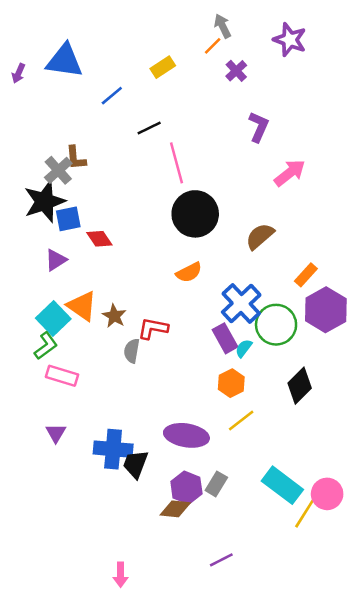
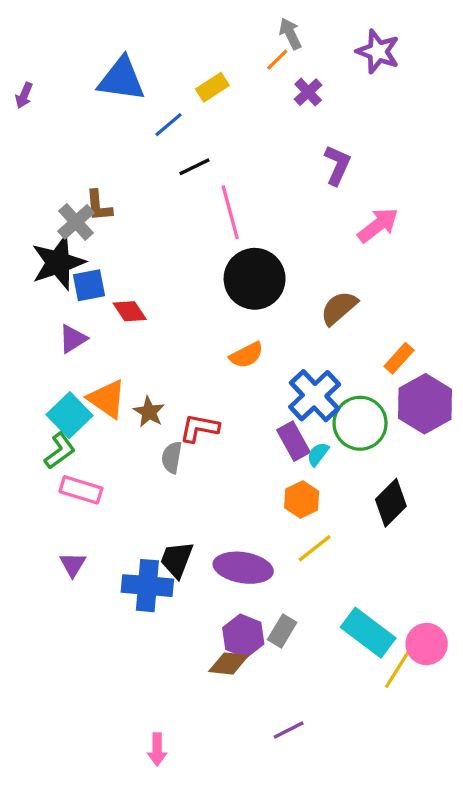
blue triangle: (65, 61) -> (121, 79), moved
blue line: (112, 96) -> (169, 125), moved
black trapezoid: (135, 464) -> (177, 560), moved

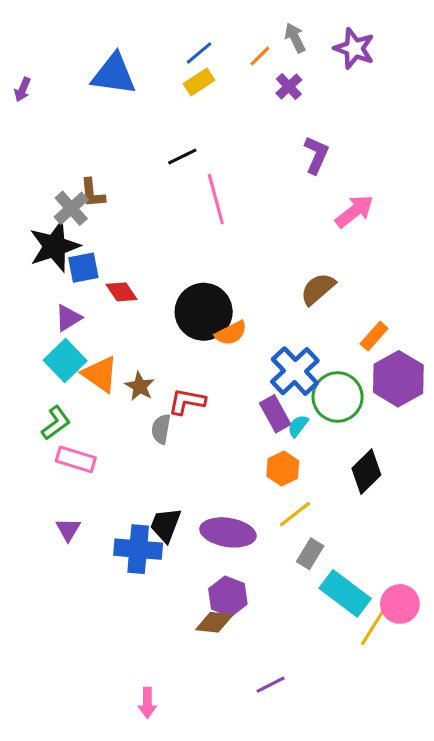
gray arrow: (290, 34) -> (295, 38), moved
blue line: (169, 125) -> (199, 53), moved
black circle: (255, 279) -> (204, 312), moved
cyan square: (70, 415) -> (65, 360), moved
gray rectangle: (282, 631) -> (310, 554), moved

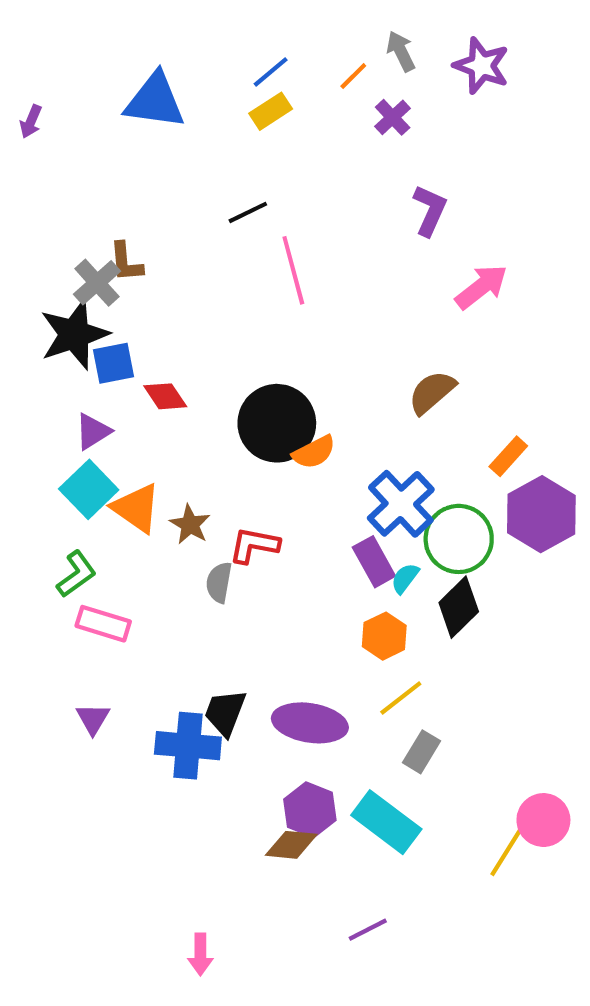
black diamond: (366, 472) -> (459, 607), moved
cyan rectangle: (345, 593) -> (386, 822), moved

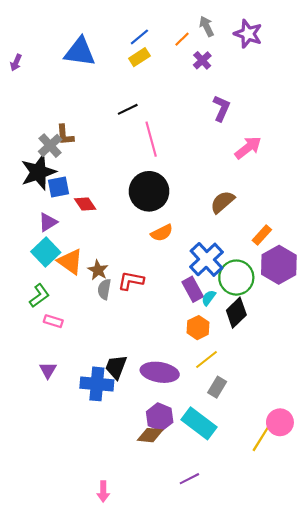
black circle: (277, 423) -> (149, 191), moved
gray semicircle: (219, 582) -> (104, 289), moved
pink rectangle: (103, 624) -> (53, 321), size x0.7

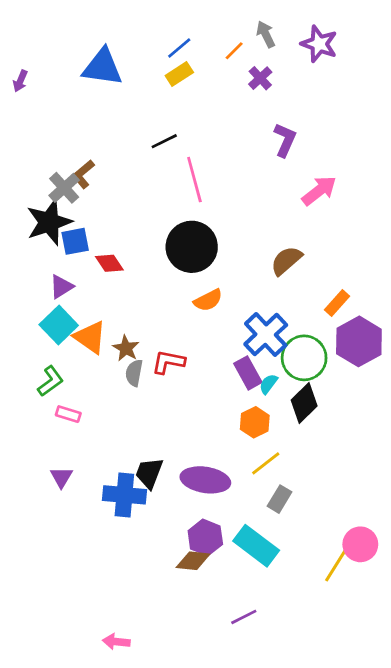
brown L-shape: (65, 135) -> (83, 174), turned 55
pink arrow: (103, 491) -> (116, 642), moved, turned 96

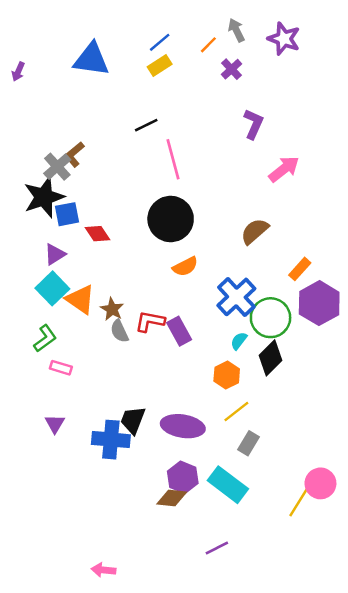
gray semicircle: (134, 373) -> (119, 331), turned -35
purple rectangle: (248, 373) -> (179, 331), moved

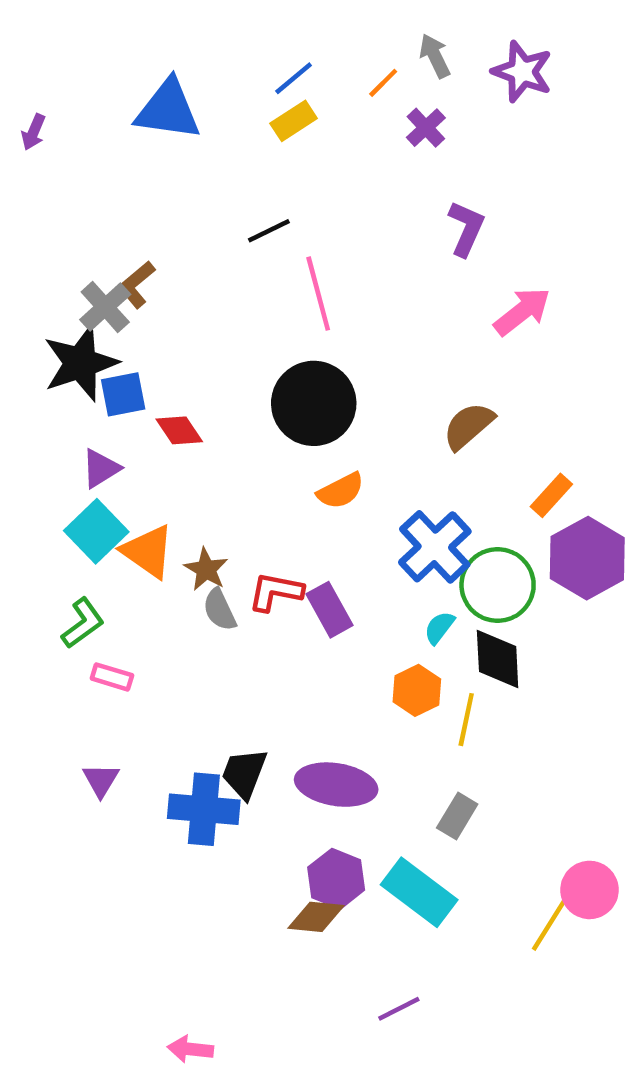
black diamond: (271, 358) -> (498, 659), turned -48
yellow line: (236, 412) -> (466, 720), moved, turned -40

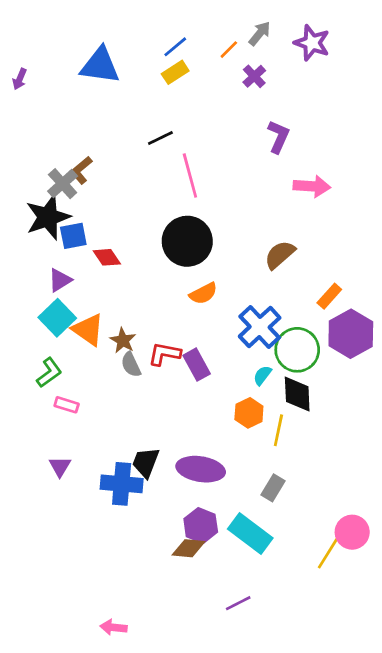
gray arrow: (435, 56) -> (260, 33), turned 65
pink arrow: (522, 311) -> (312, 186), turned 42

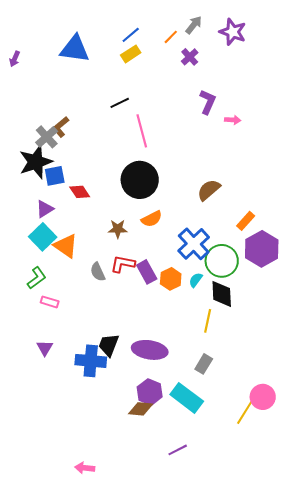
pink arrow: (312, 186) -> (233, 120), moved, size x0.6
brown star: (123, 340) -> (118, 229), moved, turned -30
orange hexagon: (249, 413) -> (171, 279), moved

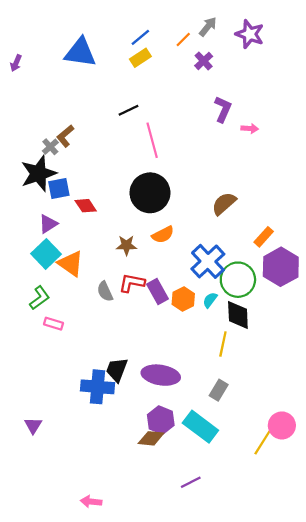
gray cross: (47, 137) -> (50, 147), size x0.7
purple triangle: (45, 348) -> (33, 425), moved

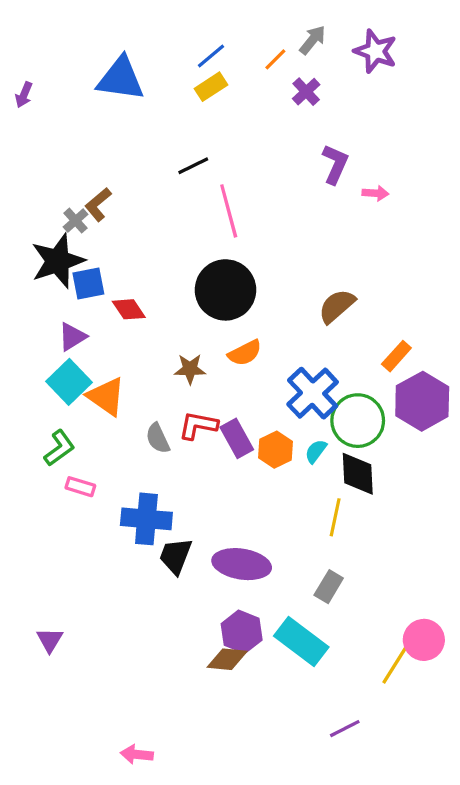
blue cross: (97, 387) -> (146, 519), moved
purple line: (191, 482) -> (345, 729), moved

